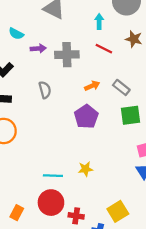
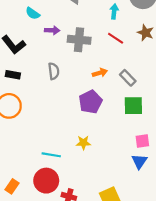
yellow star: (85, 169) -> (83, 143), moved

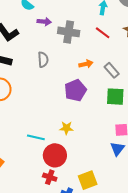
red circle: (46, 181) -> (55, 155), moved

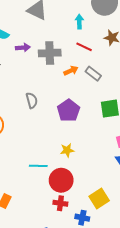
gray semicircle: (43, 60) -> (32, 100), moved
orange arrow: (86, 64) -> (71, 71), moved
gray rectangle: (112, 70) -> (93, 74), moved

